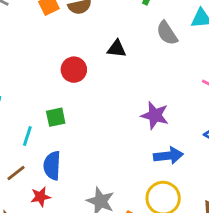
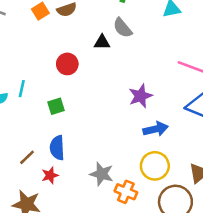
gray semicircle: (167, 33) -> (123, 28), moved
purple star: (155, 115) -> (140, 96), turned -30
cyan line: (27, 136) -> (22, 89), moved

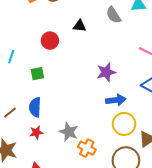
gray semicircle: (123, 28) -> (113, 15), moved
yellow circle: (155, 166) -> (124, 124), moved
red star: (50, 175) -> (36, 132), moved

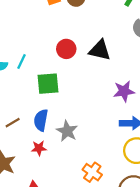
black triangle: (80, 26) -> (100, 50), moved, size x1.5
green square: (37, 74) -> (48, 84), size x1.5
gray star: (69, 132) -> (67, 131), moved

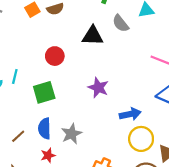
black triangle: (100, 50) -> (93, 36), moved
purple star: (124, 91) -> (98, 88), moved, turned -30
gray star: (67, 131) -> (71, 134), turned 30

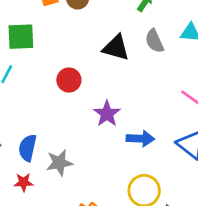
red circle: (55, 56) -> (69, 80), moved
green square: (44, 92) -> (21, 37), moved
blue arrow: (130, 114) -> (140, 139), moved

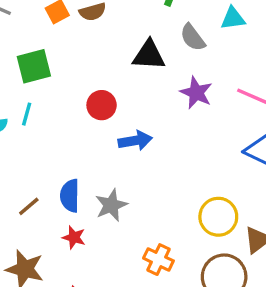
purple star: (107, 114) -> (196, 93), moved
blue arrow: (140, 139) -> (135, 141), moved
red star: (24, 182) -> (74, 237), turned 30

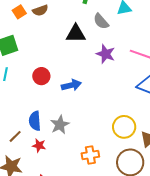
red circle: (102, 105) -> (41, 76), moved
brown line: (29, 206) -> (15, 136), moved
orange cross: (158, 260) -> (90, 155), turned -30

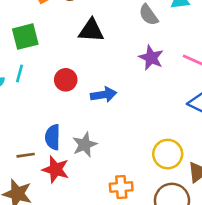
black triangle: (76, 34) -> (91, 31), moved
brown line: (15, 136) -> (26, 155), turned 32
red star: (39, 146) -> (56, 169), size x1.5

